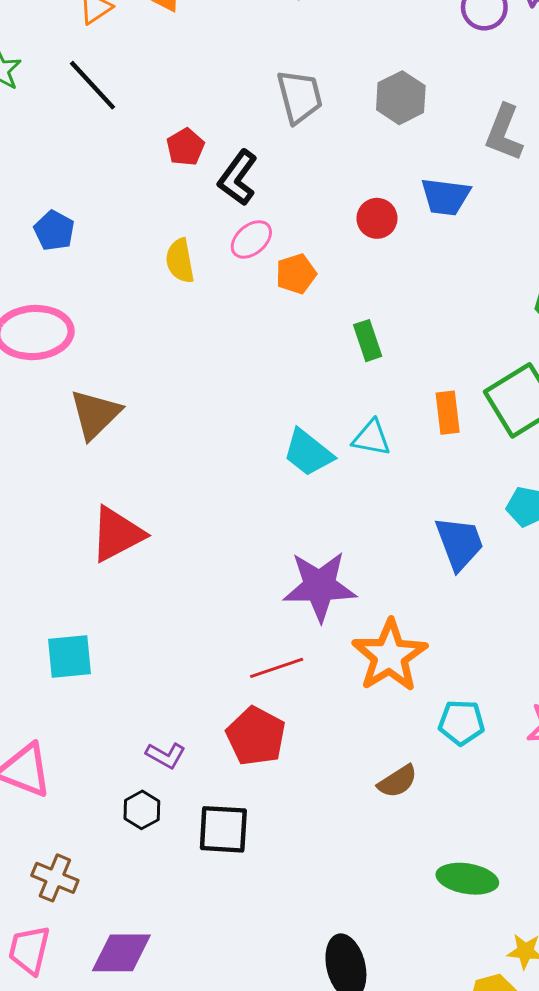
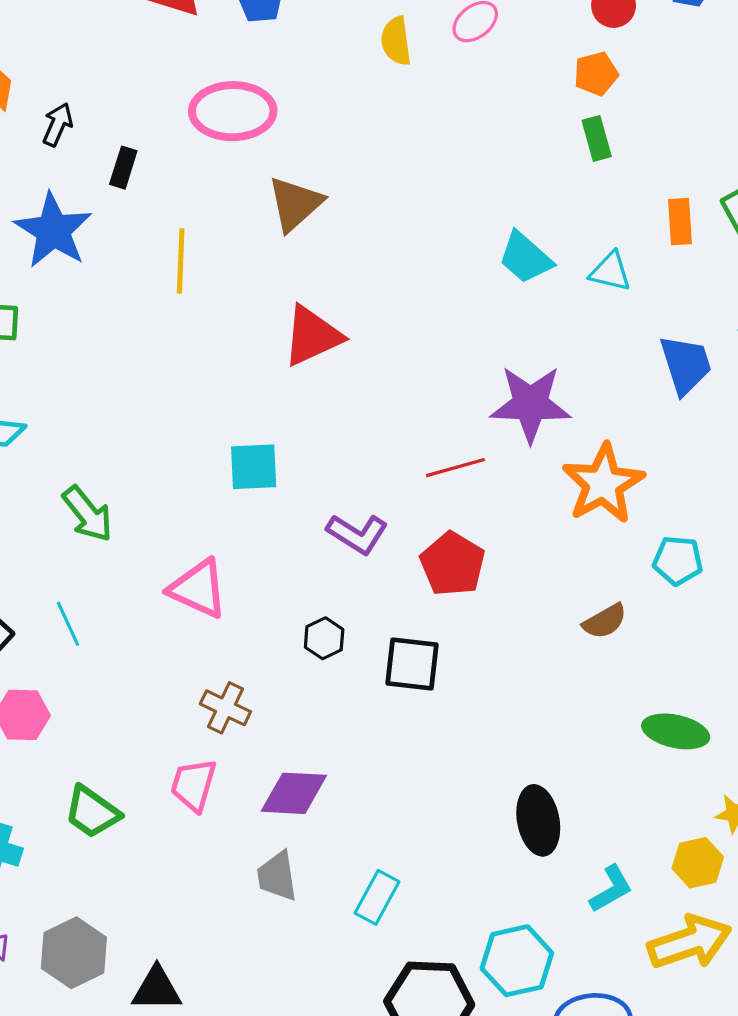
orange pentagon: (296, 274) -> (596, 74), moved
cyan triangle: (371, 438) -> (610, 272), moved
red line: (277, 668) -> (455, 468), moved
purple L-shape: (166, 755) -> (357, 534), moved, size x1.4

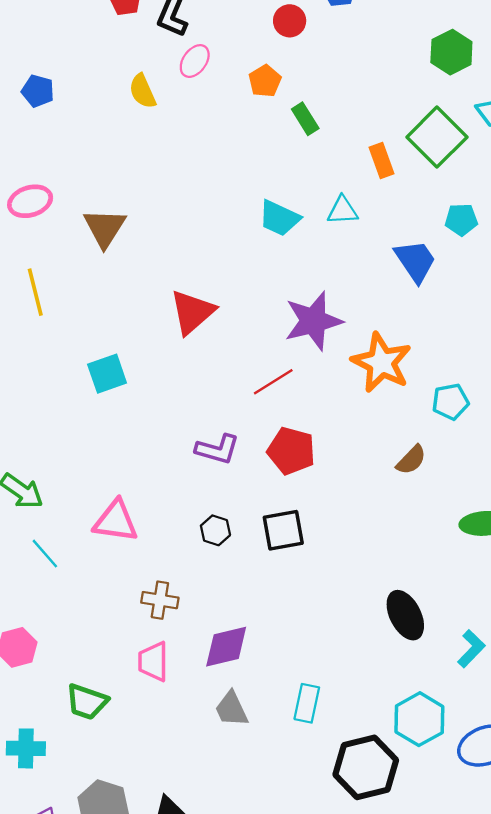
orange pentagon: (596, 74) -> (265, 81), moved
pink ellipse: (233, 111) -> (30, 201), moved, size x0.7
red triangle: (312, 336) -> (192, 312), moved
cyan square: (254, 467) -> (107, 374), moved
cyan line: (68, 624) -> (45, 554), moved

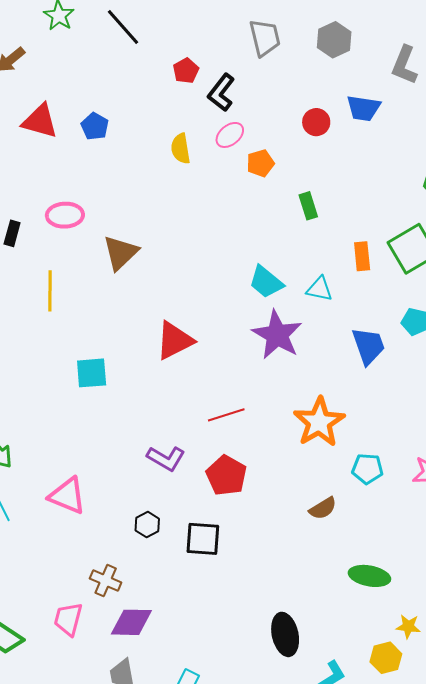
orange pentagon: (265, 81) -> (260, 163), moved
purple star: (313, 321) -> (277, 335), moved, turned 30
brown cross: (160, 600) -> (106, 581), moved

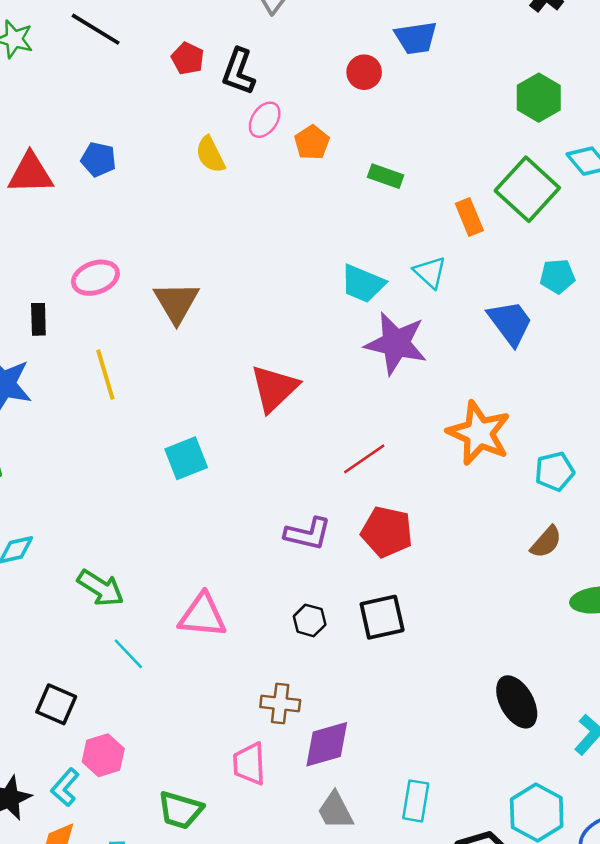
green rectangle: (308, 206) -> (386, 176), turned -36
cyan triangle: (319, 289) -> (430, 272), turned 48
brown semicircle: (323, 508) -> (546, 542), moved

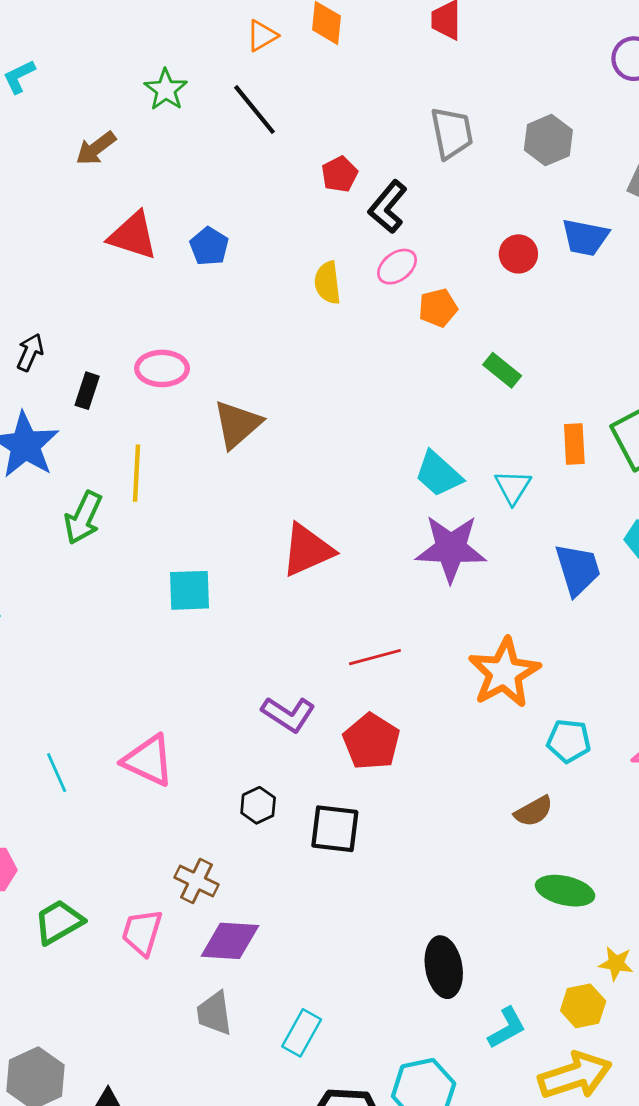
purple star: (396, 343) -> (451, 548), turned -30
green arrow: (101, 588) -> (83, 518), moved, turned 63
green trapezoid: (180, 810) -> (59, 922), moved, turned 114

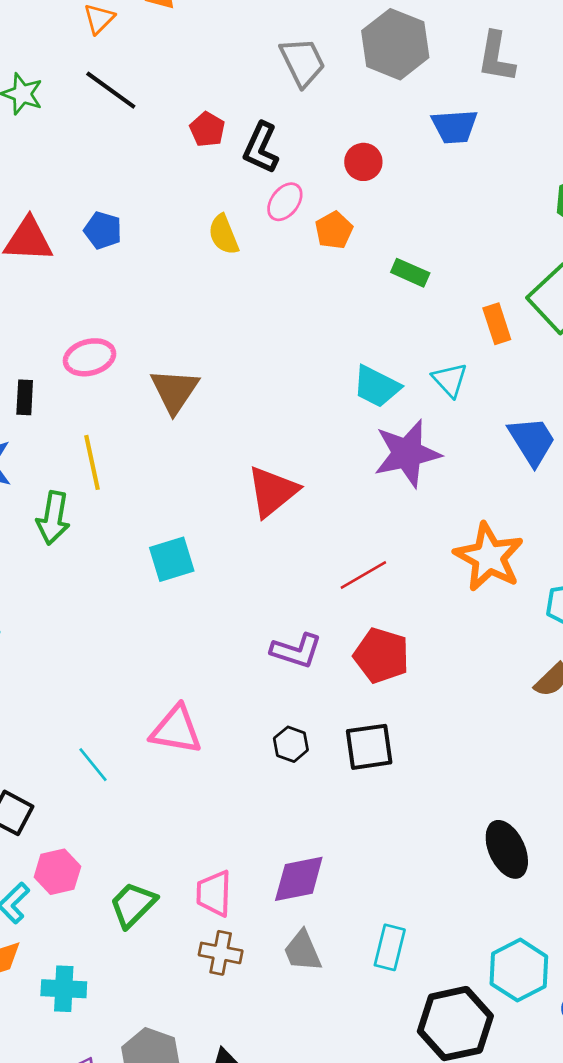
gray hexagon: (548, 140) -> (395, 44), size x1.4
red circle: (518, 254) -> (363, 162), moved
brown cross: (196, 881) -> (221, 953), moved

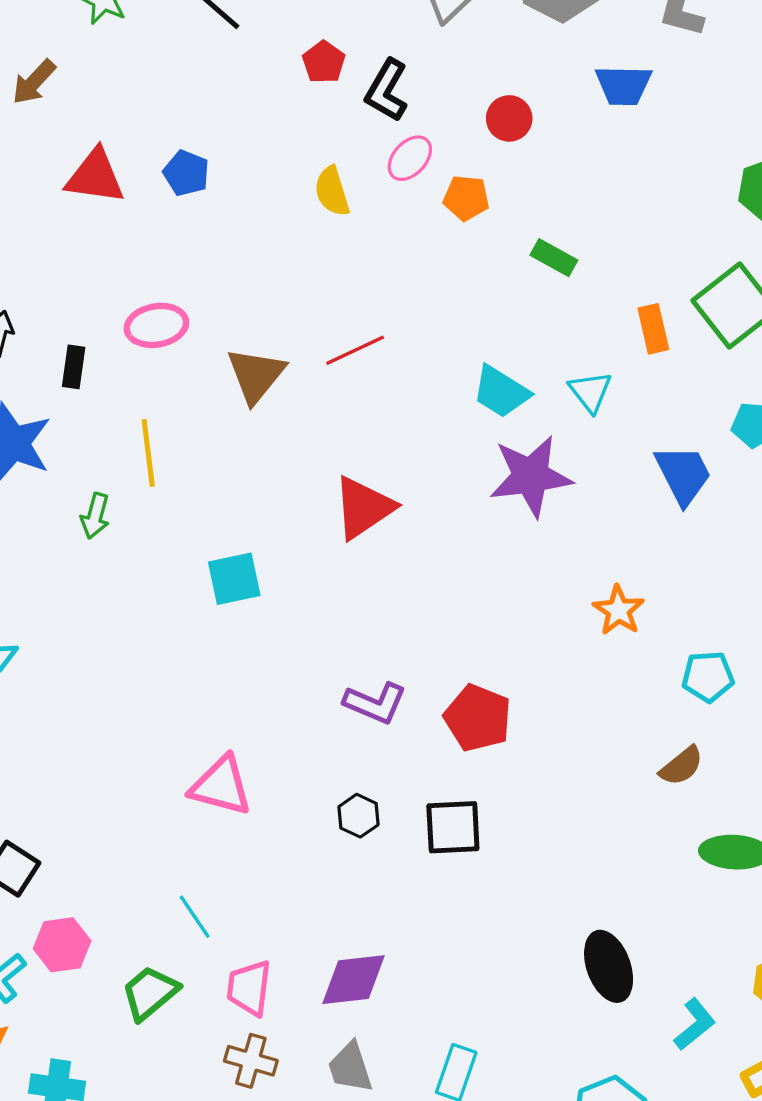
orange pentagon: (334, 230) -> (466, 198), turned 30
green arrow: (53, 518) -> (95, 516), size x0.7
orange star: (489, 557) -> (619, 610), size x0.6
red line: (363, 575) -> (355, 350), moved
cyan line: (93, 765) -> (195, 917), moved

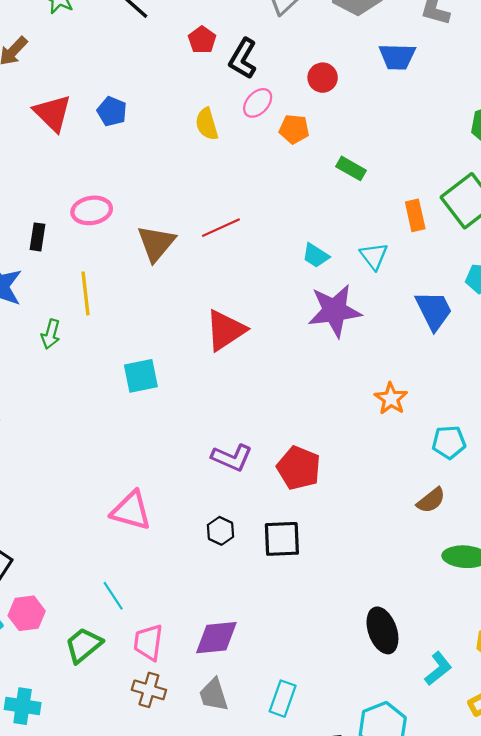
red triangle: (95, 176) -> (53, 113), turned 36
cyan trapezoid: (501, 392) -> (316, 256), size x0.7

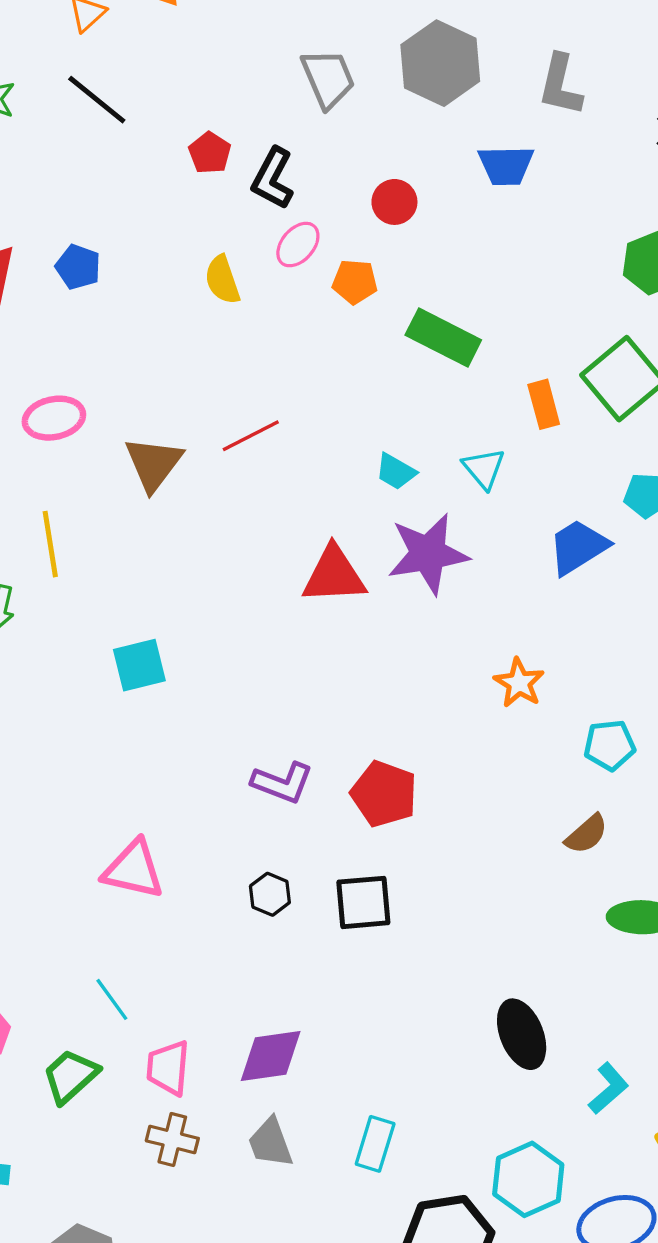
green rectangle: (351, 168) -> (443, 338), size x1.6
blue trapezoid: (434, 310) -> (578, 547), turned -93
red triangle: (225, 330) -> (334, 575), moved, turned 33

